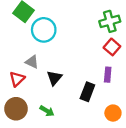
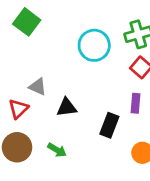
cyan circle: (44, 30) -> (94, 45), moved
black triangle: (54, 78) -> (67, 107), turned 42

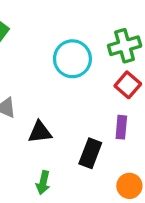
green arrow: (57, 150) -> (43, 183), moved, turned 72

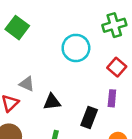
green cross: (125, 46) -> (114, 25), moved

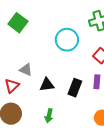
black rectangle: (89, 117) -> (75, 88), moved

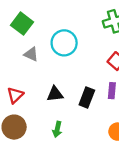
cyan circle: (67, 40) -> (64, 43), moved
gray triangle: (26, 70) -> (31, 54), moved

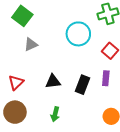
cyan circle: (64, 43) -> (78, 34), moved
gray triangle: (31, 54) -> (31, 44), turned -48

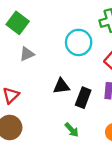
black triangle: (53, 81) -> (61, 86), moved
green arrow: (55, 114) -> (72, 130), moved, turned -56

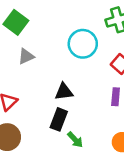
black rectangle: (83, 98) -> (59, 119), moved

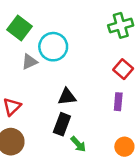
cyan circle: (83, 44) -> (53, 47), moved

